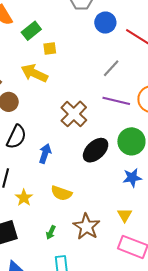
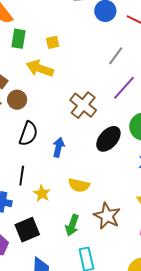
green rectangle: (31, 31) -> (19, 39), moved, turned -36
purple line: (116, 101) -> (124, 88), turned -56
green arrow: (51, 232) -> (72, 225), size x1.5

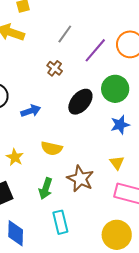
gray line: (116, 56) -> (65, 34), moved
brown cross: (83, 105) -> (55, 68), size x0.6
blue arrow: (58, 147) -> (31, 111), turned 60

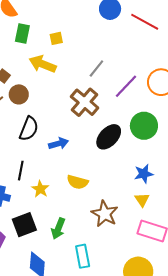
brown cross: (55, 68) -> (85, 102), size x1.8
blue star: (120, 125) -> (144, 174), moved
green arrow: (46, 189) -> (58, 229), moved

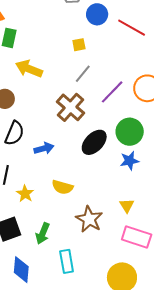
yellow square: (56, 38) -> (79, 45), moved
blue star: (144, 174) -> (129, 161), moved

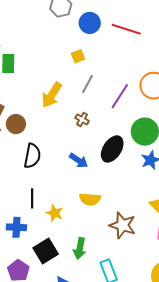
yellow arrow: (29, 69) -> (52, 95), moved, turned -68
brown cross: (70, 107) -> (82, 119), size x0.5
blue arrow: (44, 148) -> (79, 160), moved, turned 60

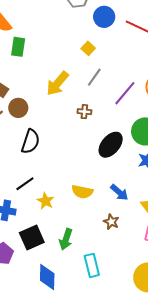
yellow square: (78, 56) -> (88, 48), turned -32
brown cross: (82, 119) -> (84, 112), turned -32
blue arrow: (79, 160) -> (119, 192), moved
black line: (32, 198) -> (25, 184), turned 48
brown star: (123, 225) -> (111, 222), size x0.6

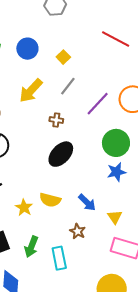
blue circle: (104, 17) -> (27, 49), moved
black ellipse: (111, 145) -> (61, 154), moved
yellow star: (46, 201) -> (24, 208), moved
cyan rectangle: (92, 265) -> (59, 258), moved

